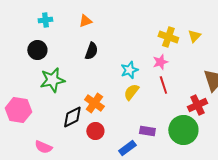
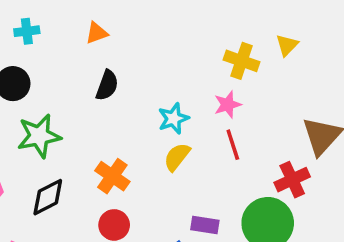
yellow triangle: (194, 36) -> (287, 45), moved
black diamond: (72, 117) -> (48, 197), moved

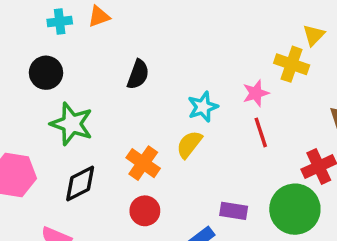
orange triangle: (97, 33) -> (99, 16), moved
yellow cross: (242, 61) -> (292, 64), moved
green star: (39, 136) -> (72, 124), turned 30
yellow semicircle: (177, 157) -> (189, 144), moved

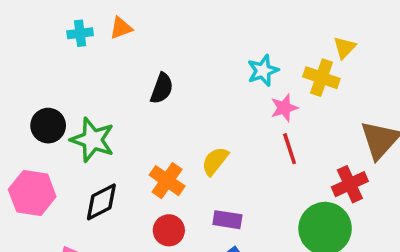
black circle: (46, 73) -> (48, 126), moved
cyan star: (203, 107) -> (263, 71), moved
purple rectangle: (234, 211) -> (227, 220), moved

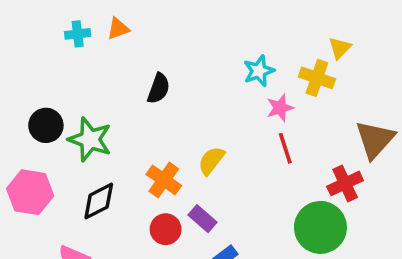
purple rectangle: (227, 220) -> (203, 219), moved, turned 32

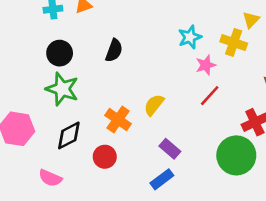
black circle: (46, 125) -> (60, 53), moved
red line: (285, 148) -> (210, 96), turned 60
purple rectangle: (203, 219) -> (170, 149), moved
red circle: (166, 229) -> (105, 157), moved

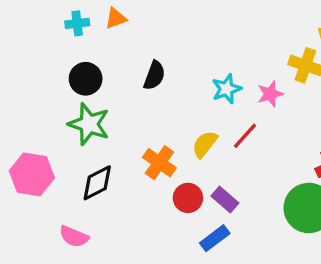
cyan star: (190, 37) -> (227, 89), moved
red line: (210, 96) -> (245, 136), moved
red circle: (105, 157) -> (188, 198), moved

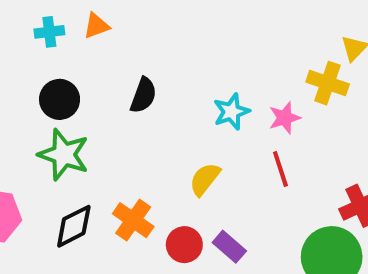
red line: (245, 136) -> (280, 169), moved, turned -60
orange cross: (159, 163) -> (133, 220), moved

